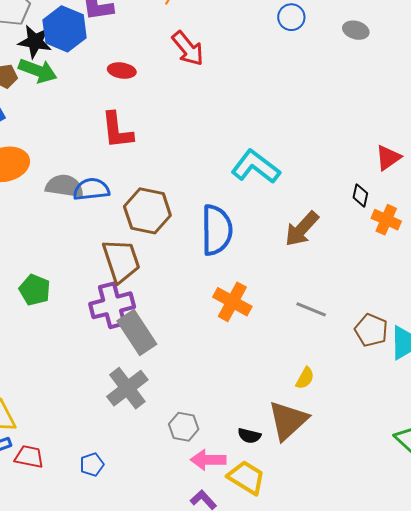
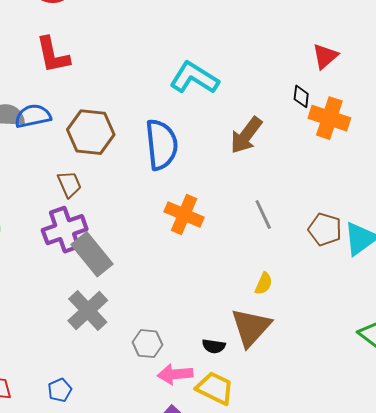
orange cross: (386, 220) -> (329, 118), size x1.4
brown trapezoid: (121, 261) -> (69, 184), size x0.6
gray line: (311, 309) -> (263, 215), turned 48

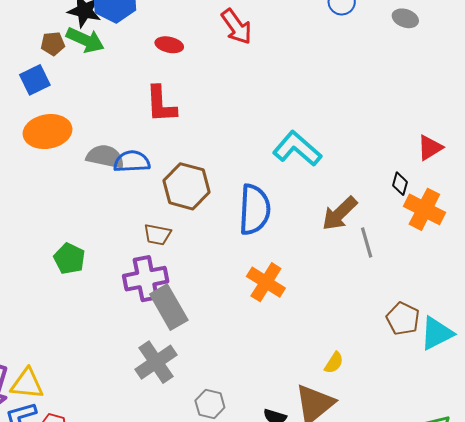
brown trapezoid: (69, 184) -> (157, 235), turned 116
gray line: (263, 215) -> (367, 242), moved

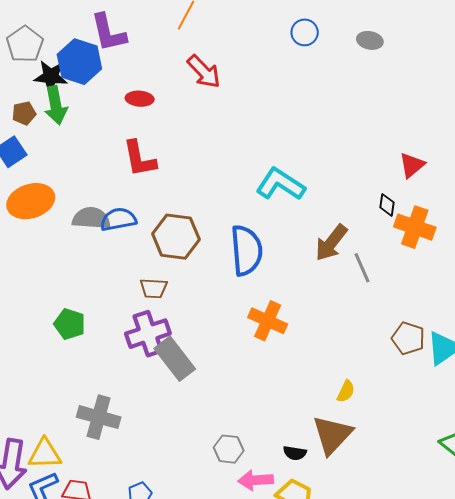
green arrow: (85, 40) -> (56, 105), turned 63
gray cross: (156, 362) -> (99, 417), moved, turned -33

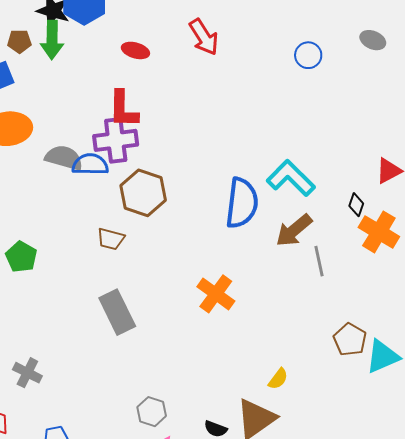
blue circle: (305, 32) -> (308, 55), moved
cyan L-shape: (280, 184) -> (291, 178), moved
blue semicircle: (246, 250) -> (242, 203), moved
purple cross: (148, 334) -> (116, 140), moved
gray cross: (99, 417) -> (27, 373), moved, size x0.7

